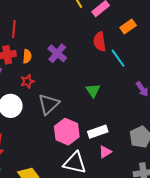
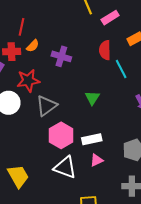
purple cross: (57, 53) -> (61, 56), turned -30
orange semicircle: (27, 56) -> (33, 46), moved, turned 32
red star: (27, 81) -> (28, 81), size x1.6

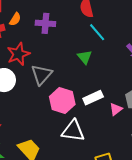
cyan line: (121, 69) -> (97, 32), moved
pink triangle: (97, 160) -> (116, 109), moved

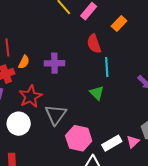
cyan line: (97, 32) -> (107, 67), turned 42
white rectangle: (93, 98) -> (112, 143), moved

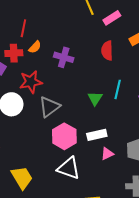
cyan line: (107, 67) -> (118, 89), moved
pink triangle: (133, 142) -> (107, 154), moved
white rectangle: (112, 143) -> (97, 135), moved

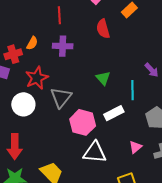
red line: (23, 28) -> (59, 15), moved
cyan line: (118, 89) -> (133, 90), moved
pink triangle: (107, 154) -> (135, 147), moved

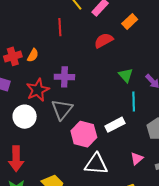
red semicircle: (103, 29) -> (104, 40), turned 78
purple cross: (63, 46) -> (64, 77), moved
red cross: (13, 54) -> (13, 56), moved
green triangle: (103, 78) -> (126, 75), moved

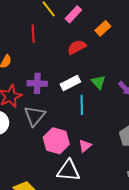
cyan line: (134, 102) -> (82, 105), moved
white rectangle: (115, 125) -> (70, 83), moved
pink triangle: (137, 158) -> (85, 146), moved

